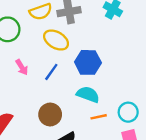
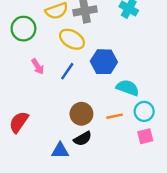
cyan semicircle: (88, 94) -> (128, 88), moved
brown circle: (50, 114) -> (81, 114), moved

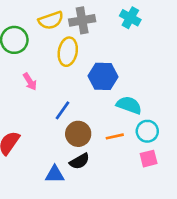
yellow ellipse: (72, 39) -> (68, 52), turned 70
blue line: (67, 71) -> (63, 110), moved

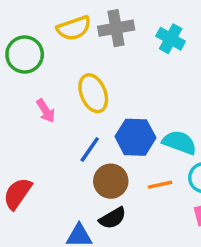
cyan cross: (130, 18) -> (171, 39), moved
yellow ellipse: (68, 52) -> (93, 93), moved, turned -32
blue hexagon: (103, 76) -> (135, 137), moved

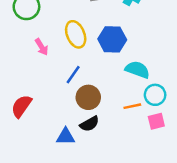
blue hexagon: (135, 137) -> (112, 39), moved
orange line: (160, 185) -> (132, 106), moved

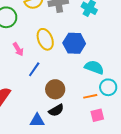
blue line: (73, 75) -> (34, 69), moved
pink square: (156, 121) -> (97, 115), moved

